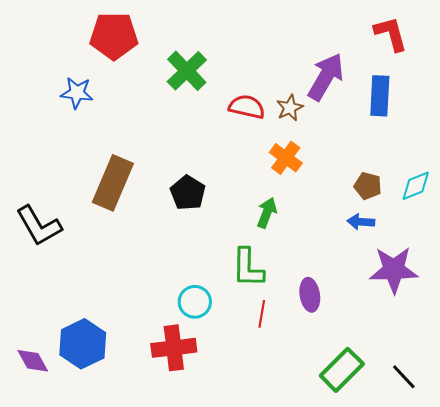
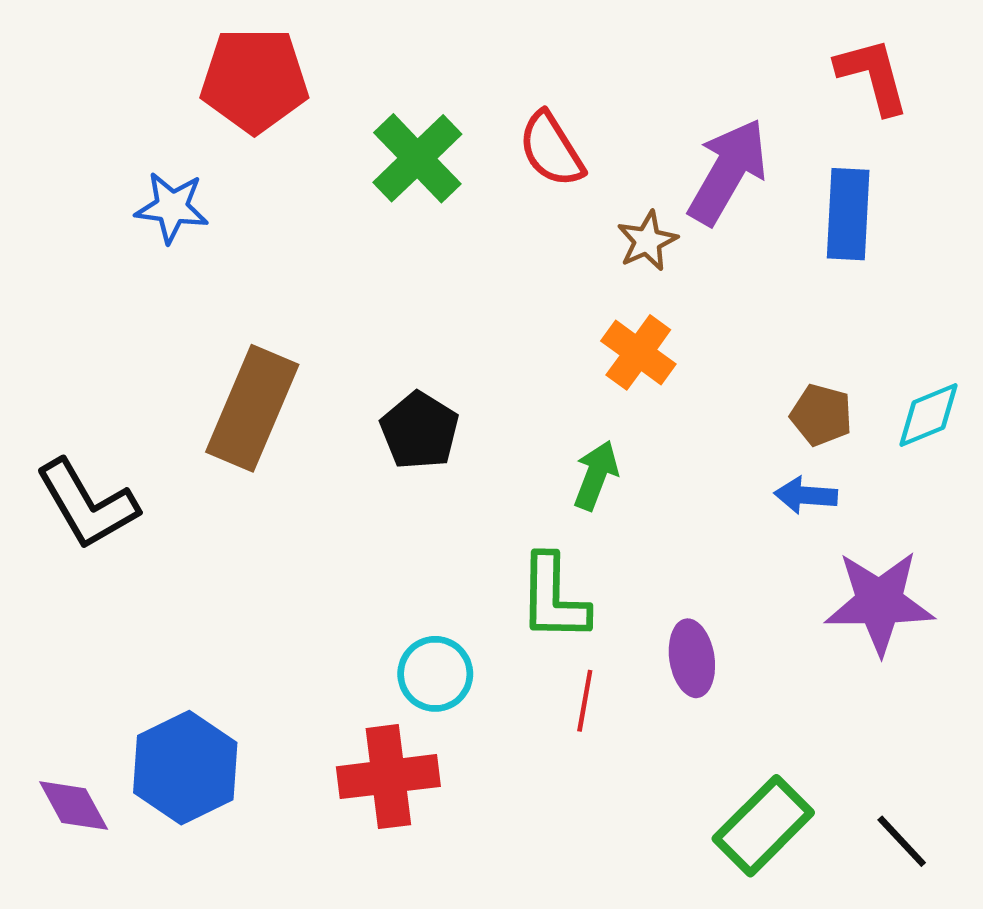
red semicircle: (247, 107) -> (551, 149), moved, turned -135

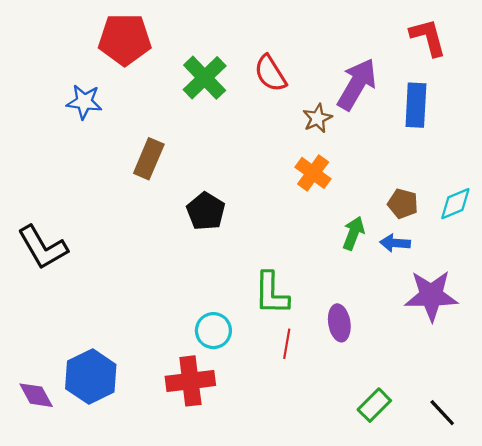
brown rectangle: (252, 408) -> (149, 159), moved, size x0.7
green arrow: (596, 475) -> (354, 233), moved
green rectangle: (763, 826) -> (374, 405), size x0.7

